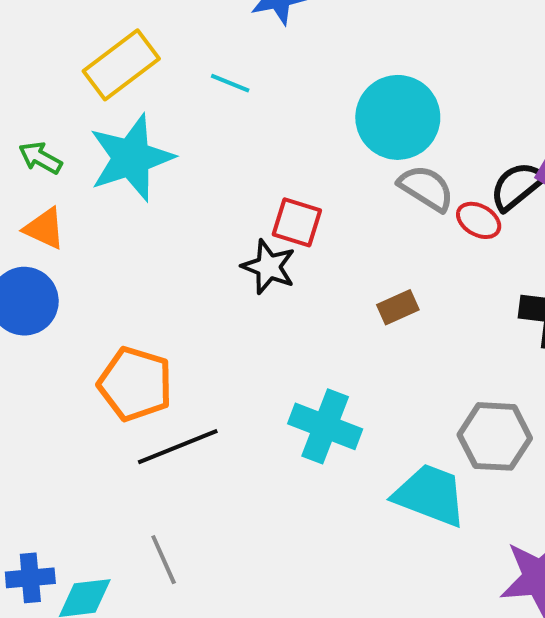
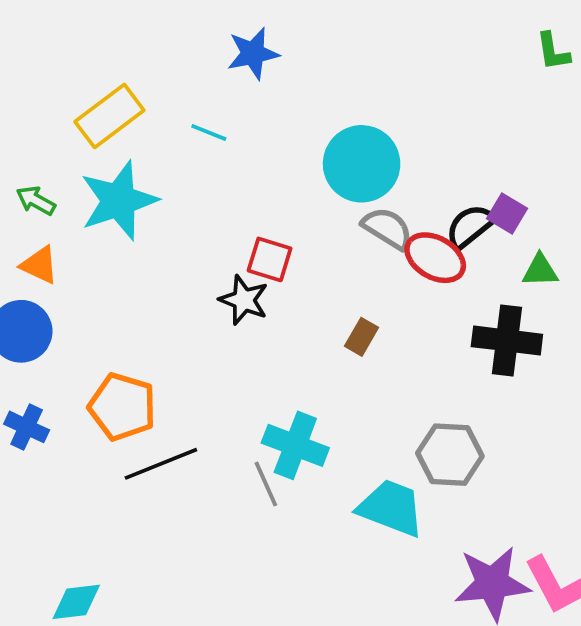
red ellipse: (479, 220) -> (435, 258), size x1.5
brown rectangle: (398, 307) -> (362, 337), turned -36
gray line: (164, 560) -> (266, 484), moved
blue cross: (30, 578) -> (27, 427), moved, turned 30

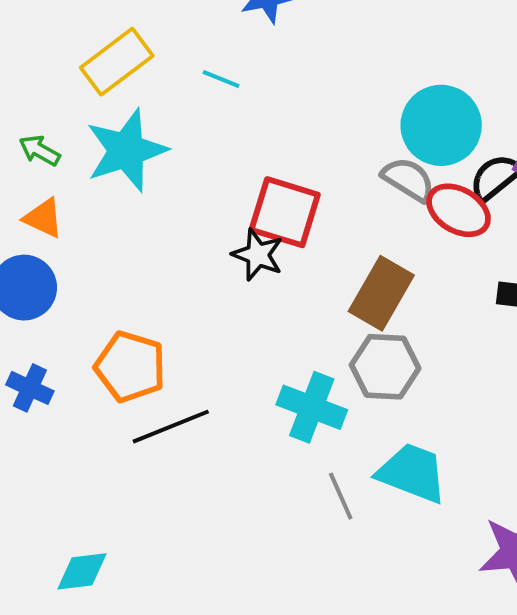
cyan circle: (362, 164) -> (441, 125), moved
red square: (270, 259) -> (285, 212), size x1.5
brown rectangle: (362, 337) -> (381, 293), size x1.8
gray hexagon: (450, 455) -> (385, 367), moved
gray line: (266, 484) -> (341, 496), moved

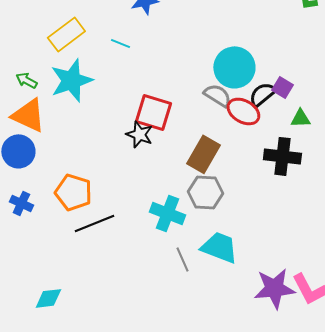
orange triangle: (43, 218) -> (28, 115), size x1.6

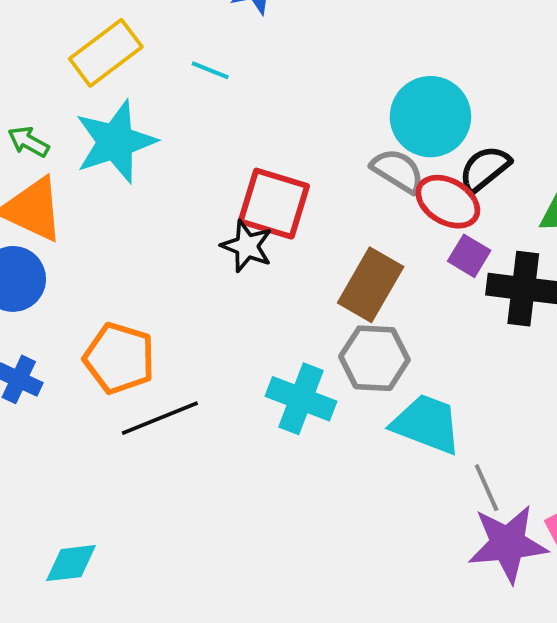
purple square: (282, 87) -> (469, 256), moved
cyan trapezoid: (219, 247) -> (427, 424), moved
gray line: (182, 259) -> (487, 488), moved

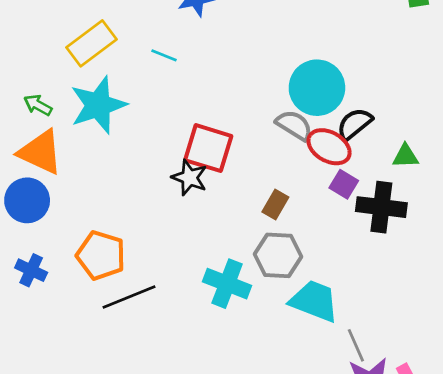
brown rectangle: (371, 285) -> (275, 204), size x0.6

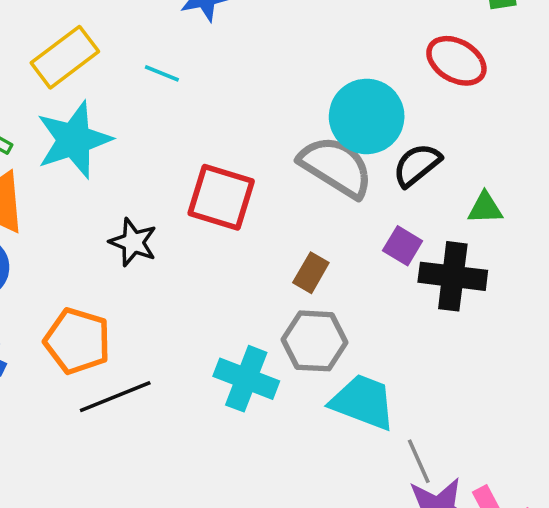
gray semicircle: (294, 125) -> (336, 167), size x1.5
red ellipse: (329, 147) -> (456, 61), moved
black star: (189, 178) -> (133, 242), moved

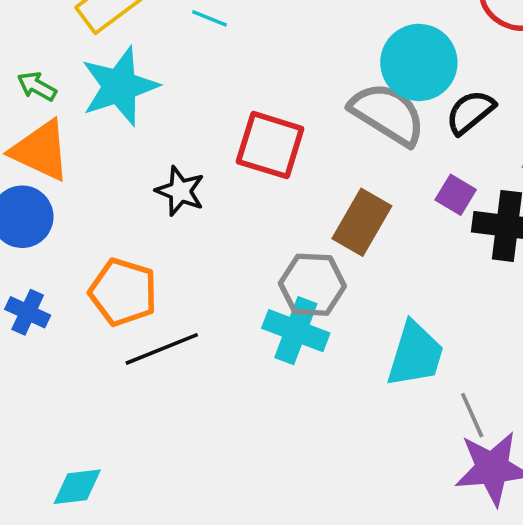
brown rectangle: (311, 273) -> (362, 222), size x1.6
gray hexagon: (315, 341) -> (312, 285), moved
cyan trapezoid: (363, 402) -> (415, 355), turned 86

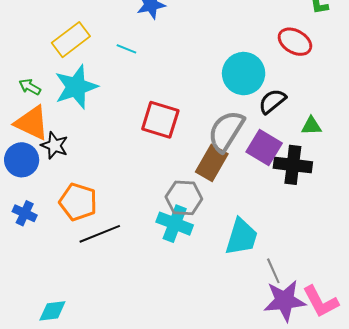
gray semicircle: (388, 114) -> (226, 131), moved, turned -90
black star: (180, 191) -> (54, 145), moved
purple square: (456, 195) -> (264, 148), size x1.6

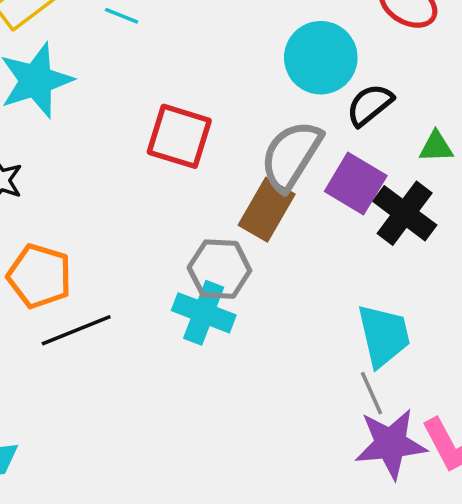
black cross: (293, 165) -> (405, 213), turned 30
cyan trapezoid: (241, 237) -> (384, 335), moved, turned -30

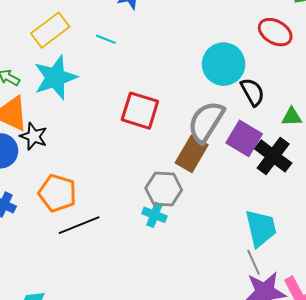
black semicircle: (370, 105) -> (252, 92), turned 100
cyan cross: (204, 313) -> (154, 215), size x0.7

